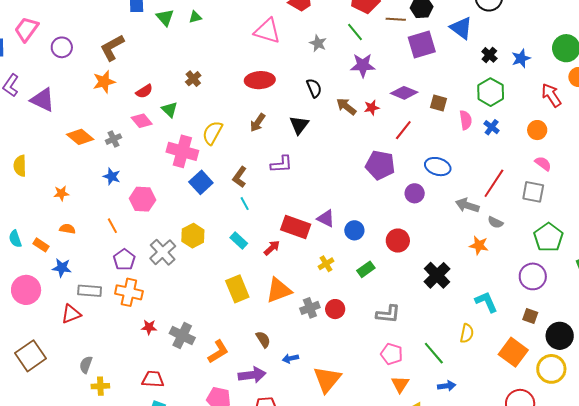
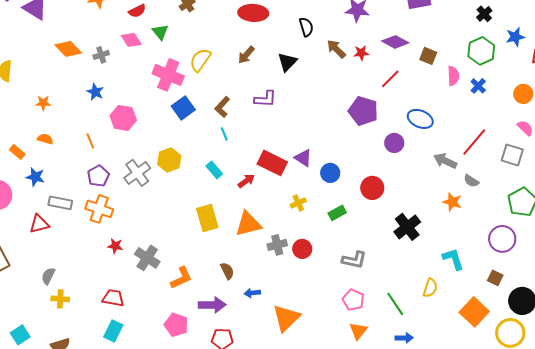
blue star: (521, 58) -> (515, 37), moved

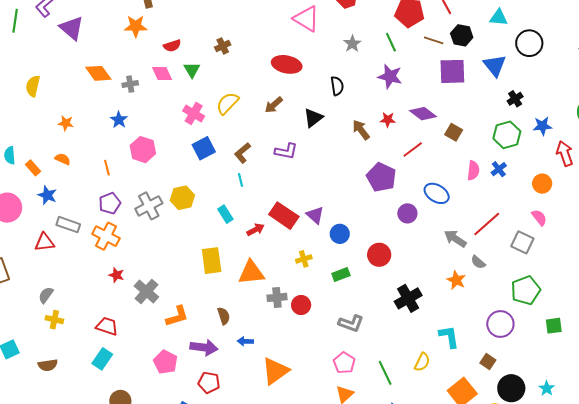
brown arrow: (336, 49) -> (361, 130), moved
pink cross: (168, 75) -> (194, 113), size x0.7
pink semicircle: (453, 76) -> (473, 170), moved

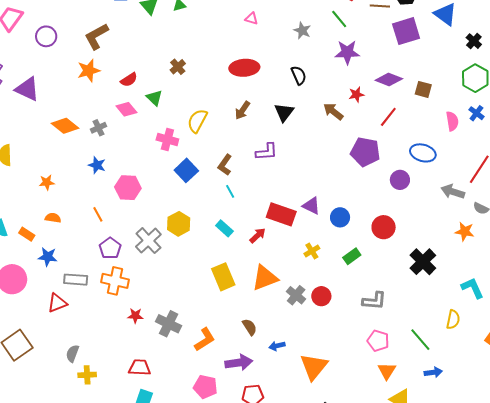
pink triangle: (306, 19) -> (251, 19), size x0.5
gray cross: (277, 297) -> (296, 295), turned -30

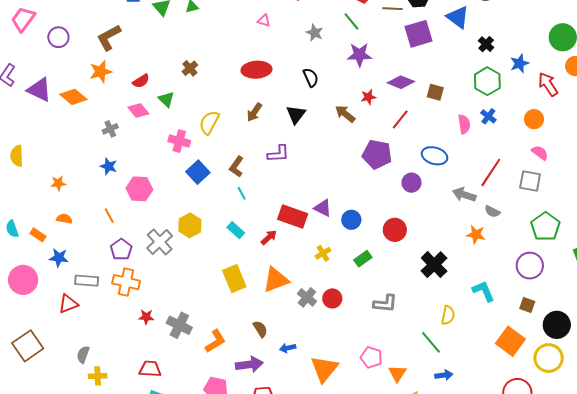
orange diamond: (65, 126) -> (73, 97), moved
yellow semicircle: (453, 320) -> (448, 315), moved
pink pentagon: (378, 341) -> (371, 357), moved

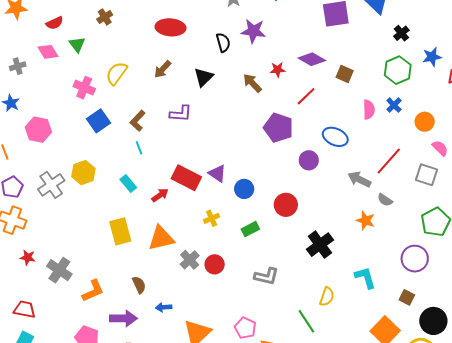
purple star: (359, 55) -> (253, 31), moved
orange circle: (534, 119) -> (425, 122), moved

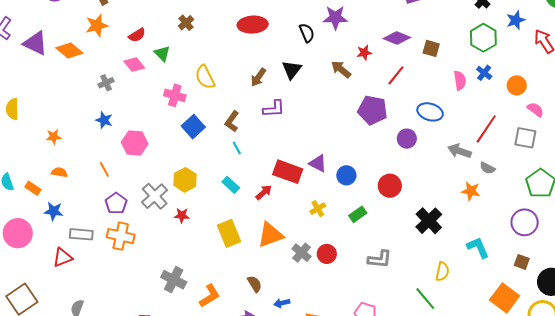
brown arrow: (163, 69) -> (258, 77), moved
yellow semicircle: (117, 73) -> (205, 77), turned -55
red star: (28, 257) -> (182, 215), moved

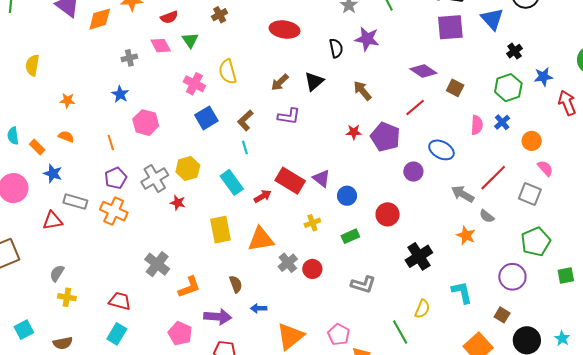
orange diamond: (69, 51) -> (100, 19), turned -68
red star: (364, 53) -> (354, 132), moved
cyan rectangle: (231, 185) -> (232, 182), size x1.4

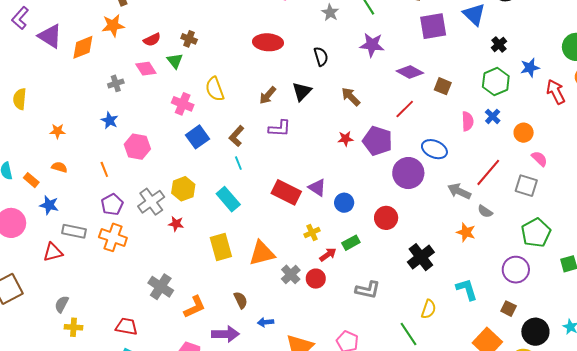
brown cross: (220, 15) -> (189, 39), moved, turned -35
purple star: (367, 39) -> (372, 45), moved
purple circle: (413, 172) -> (408, 173), size x1.6
red arrow: (263, 196) -> (328, 255), moved

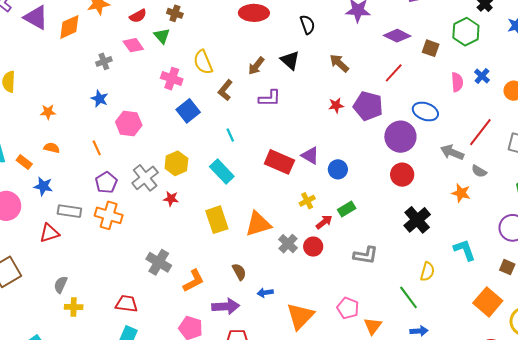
green hexagon: (496, 81) -> (466, 32), moved
black triangle: (302, 91) -> (290, 60), turned -30
brown L-shape: (236, 136) -> (225, 90), moved
red circle: (386, 218) -> (402, 175), moved

